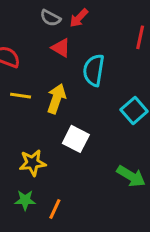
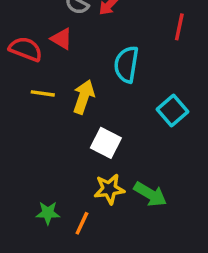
red triangle: (61, 48) -> (61, 39), moved
yellow star: (33, 163) -> (109, 189), moved
green arrow: (131, 176) -> (150, 194), moved

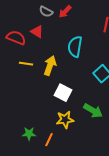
green arrow: (150, 194) -> (93, 111), moved

